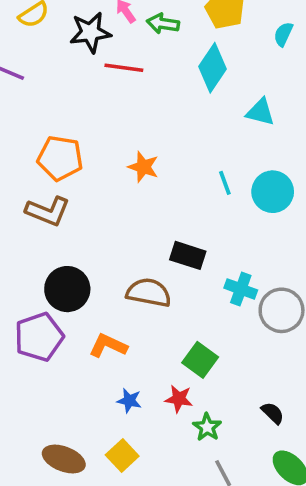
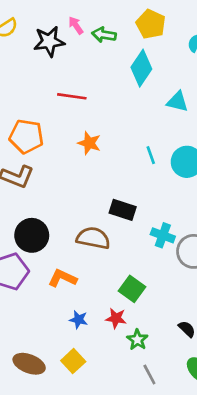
red line: (124, 68) -> (72, 96), moved

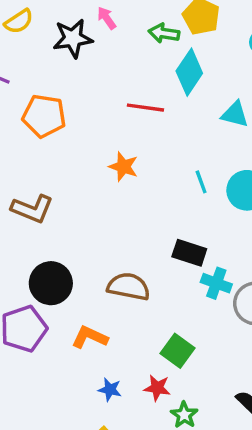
green arrow: (104, 35) -> (164, 33), moved
red line: (72, 96) -> (145, 108), moved
orange pentagon: (26, 136) -> (44, 116), moved
black rectangle: (123, 210) -> (189, 253), moved

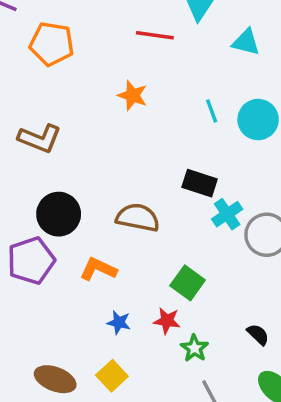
cyan cross: (216, 283) -> (227, 214), turned 36

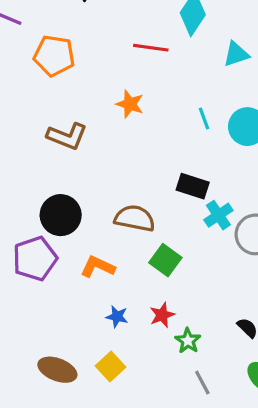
cyan triangle: (246, 42) -> (236, 54), turned -32
brown L-shape: (40, 138) -> (67, 136), moved
green square: (188, 283) -> (165, 260), moved
red star: (167, 321) -> (162, 315), turned -30

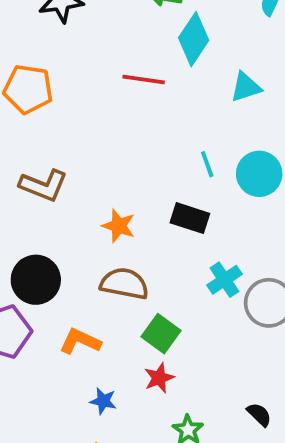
orange star: (130, 104) -> (119, 226), moved
black rectangle: (193, 186) -> (190, 218), moved
red star: (162, 315) -> (159, 378), moved

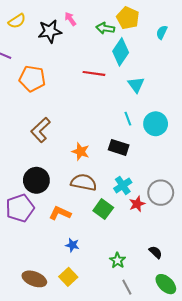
cyan triangle: (246, 87) -> (136, 85), moved, turned -48
brown L-shape: (44, 185) -> (41, 130), turned 115
cyan cross: (225, 280) -> (123, 185), moved
red star: (159, 378) -> (137, 204), moved

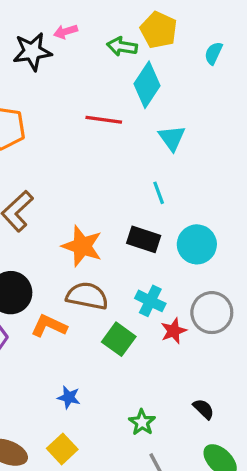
pink arrow: (70, 19) -> (66, 32), turned -72
cyan circle: (156, 124) -> (197, 244), moved
orange star: (81, 152) -> (82, 246), size x1.4
cyan cross: (123, 185) -> (150, 301), turned -30
orange L-shape: (60, 213) -> (49, 326), moved

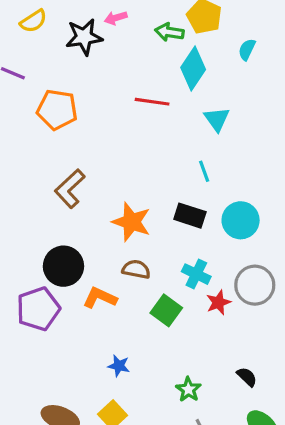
cyan semicircle: (213, 53) -> (247, 50), moved
brown semicircle: (87, 296) -> (136, 269), size x0.7

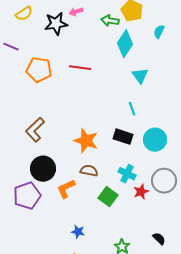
red line: (152, 102) -> (80, 68), moved
brown L-shape: (70, 189) -> (35, 130), moved
orange L-shape: (100, 298) -> (66, 189), turned -50

